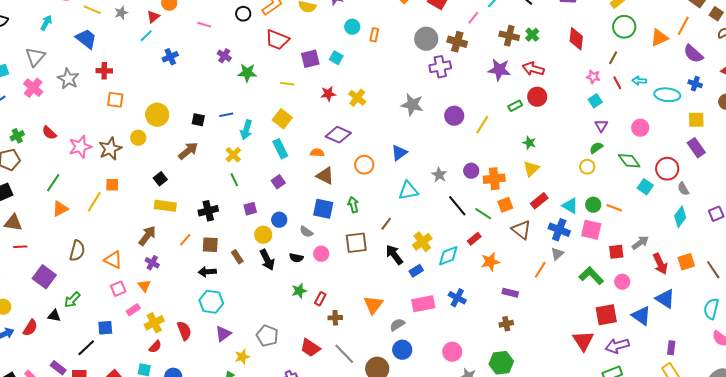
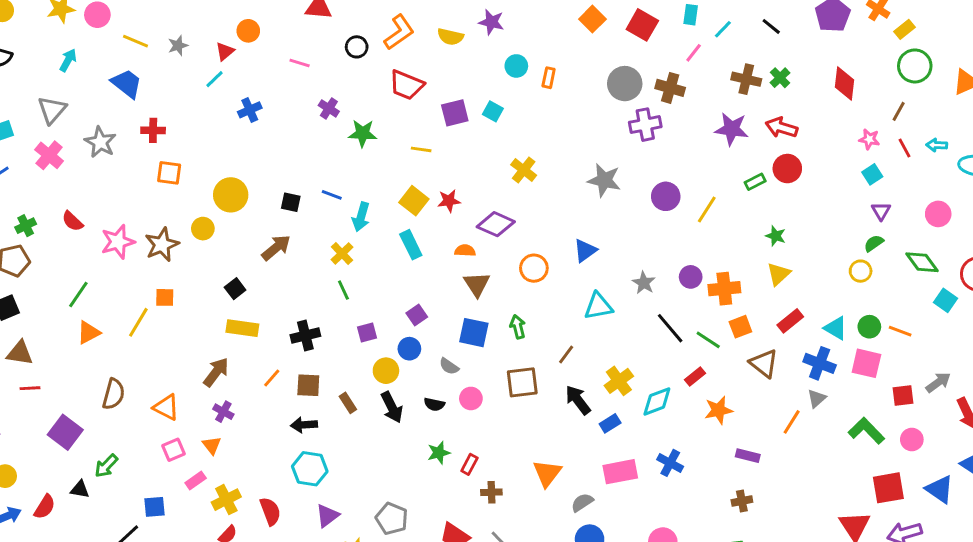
red star: (328, 94) -> (449, 201), moved
blue line: (226, 115) -> (332, 195), turned 32
brown triangle: (325, 176) -> (477, 284), turned 30
purple square: (278, 182) -> (417, 315), moved

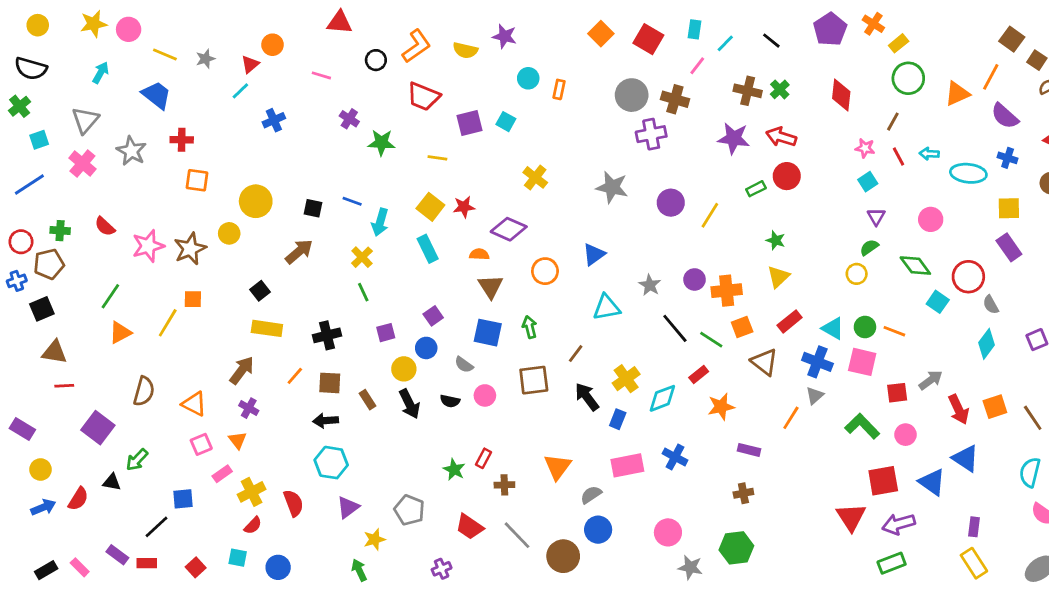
green cross: (26, 226) -> (60, 231), turned 30
blue rectangle: (610, 423) -> (618, 419), turned -36
green star: (439, 453) -> (454, 470), moved, turned -30

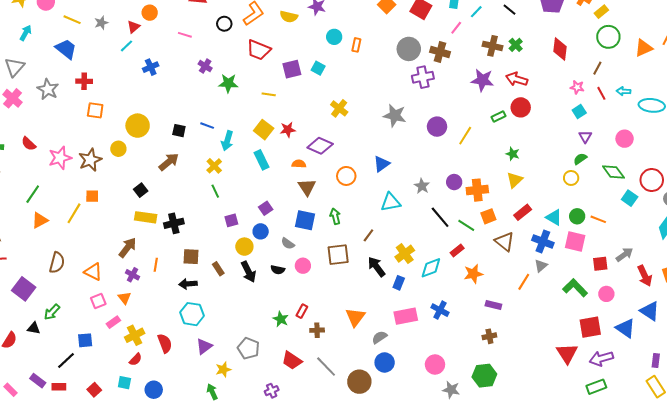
black cross: (327, 335) -> (174, 223), moved
orange line: (295, 376) -> (156, 265), moved, turned -32

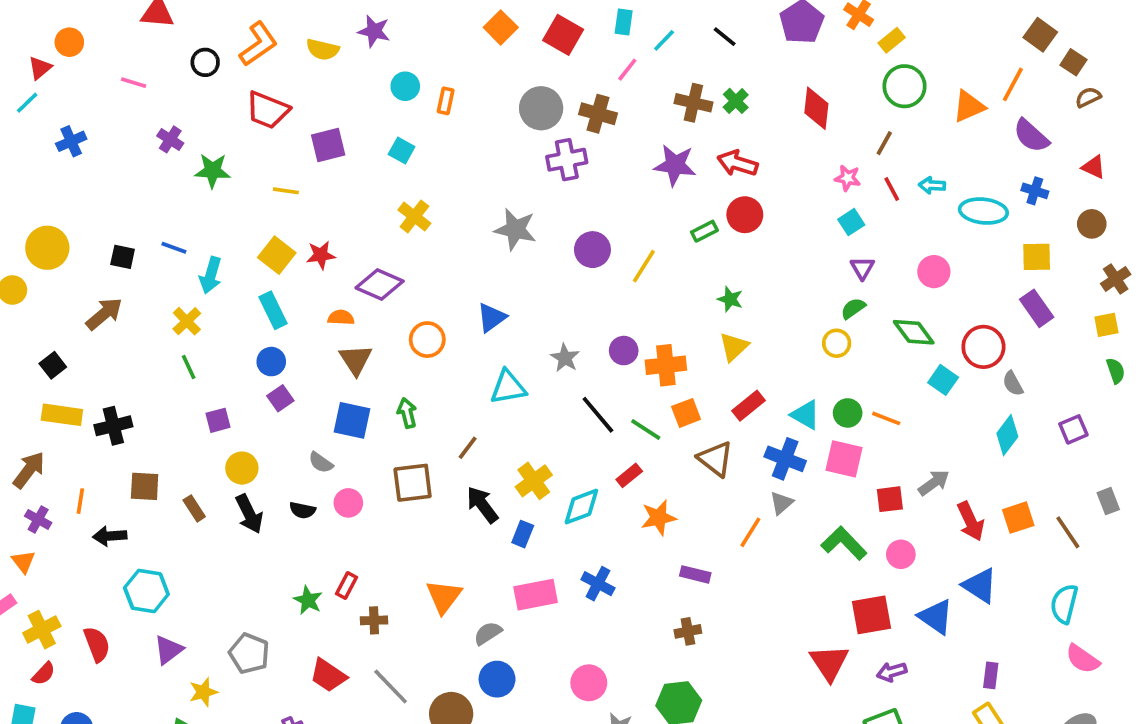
cyan square: (318, 68) -> (402, 150), moved
blue circle: (261, 231) -> (271, 362), moved
black arrow: (188, 284) -> (110, 536), moved
purple arrow: (601, 358) -> (892, 672), size x0.7

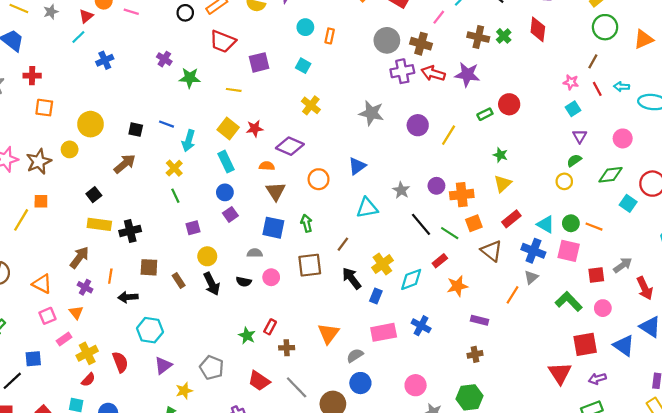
pink line: (134, 83) -> (131, 12), moved
red diamond: (816, 108) -> (538, 29), moved
red arrow: (737, 163) -> (433, 73), moved
green diamond: (914, 332) -> (611, 175), turned -60
gray semicircle: (321, 463) -> (255, 253), turned 144

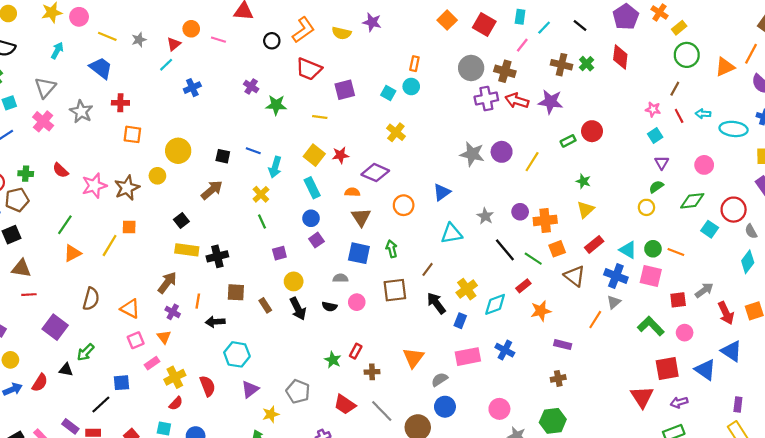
cyan circle: (305, 27) -> (411, 87), moved
gray star: (371, 113) -> (472, 154), moved

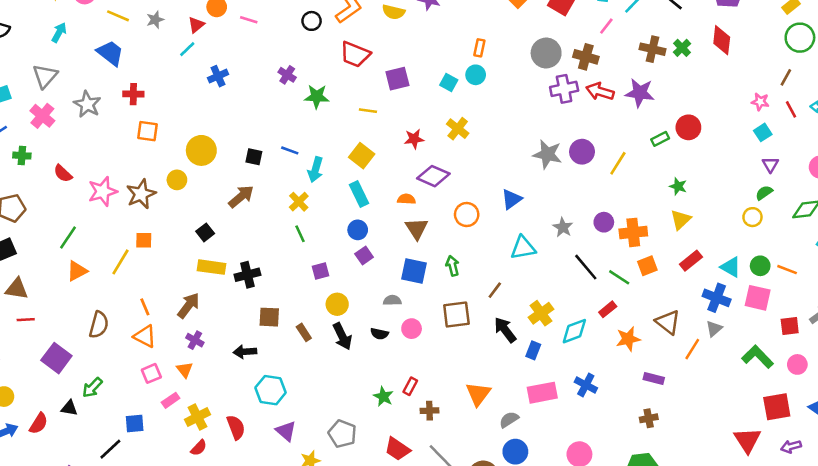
red star: (340, 155) -> (414, 139), moved
green cross: (26, 174) -> (22, 156), moved
brown triangle: (575, 276) -> (668, 322), moved
orange line: (198, 301) -> (145, 307), moved, turned -32
purple triangle: (250, 389) -> (286, 431), turned -42

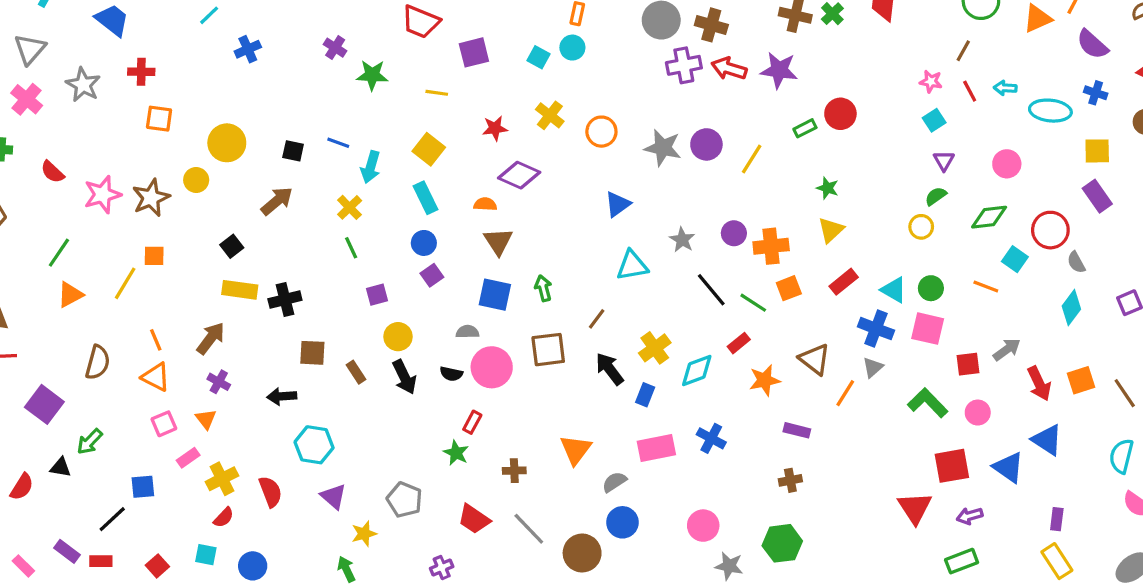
orange circle: (467, 215) -> (601, 132), moved
orange line: (787, 270) -> (986, 287), moved
pink circle: (412, 329) -> (492, 367), size x1.6
red rectangle: (410, 386) -> (472, 422), moved

